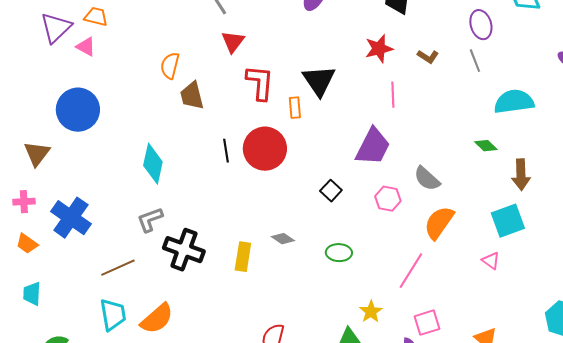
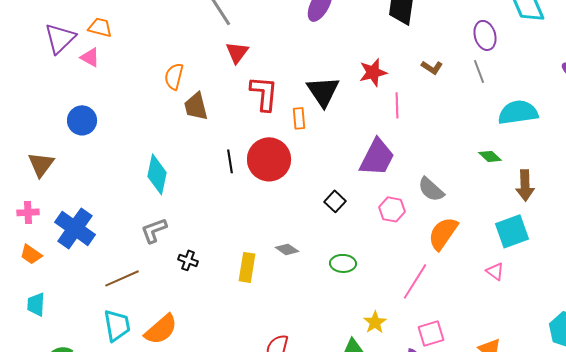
red star: (379, 49) -> (373, 72), moved
blue circle: (78, 110) -> (82, 120), size x0.7
black cross: (184, 250) -> (188, 260), size x0.5

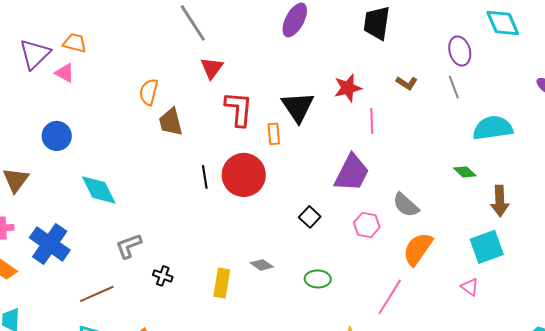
cyan diamond: (157, 174) -> (99, 190), moved, turned -39

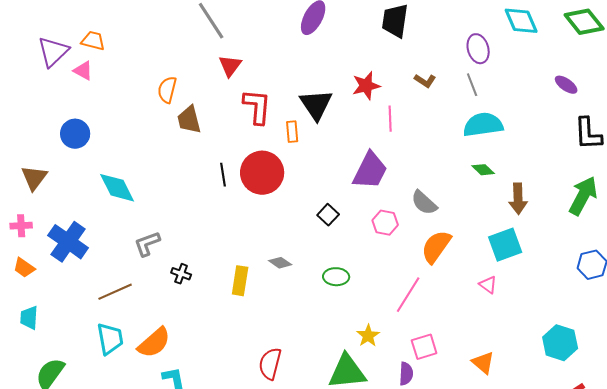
cyan semicircle: (493, 128) -> (483, 125), moved

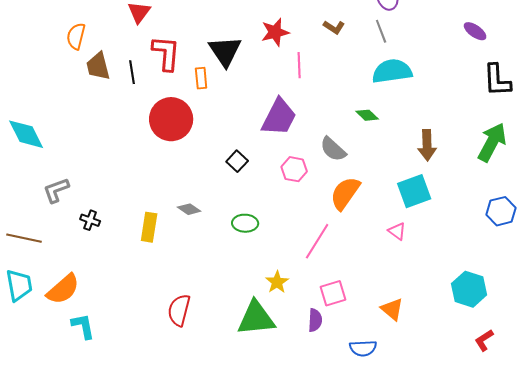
green diamond: (483, 170) -> (367, 115), moved
black line: (223, 175) -> (132, 72), moved
brown line: (115, 292) -> (24, 238), turned 36

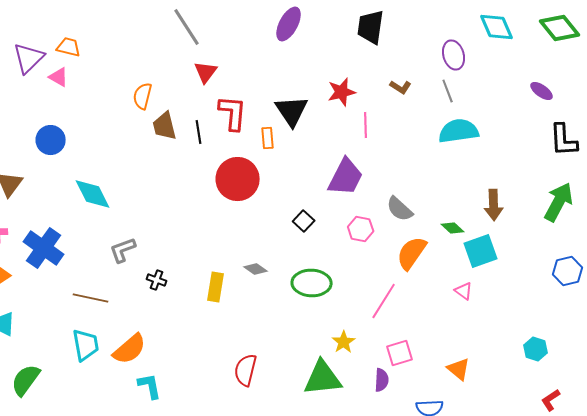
green diamond: (367, 115) -> (453, 228), moved
green ellipse: (245, 223) -> (312, 283), size x1.5
cyan hexagon: (469, 289) -> (536, 349), size x0.7

